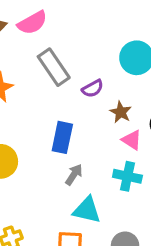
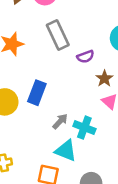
blue rectangle: (62, 137) -> (37, 93), moved
cyan cross: (127, 176) -> (84, 128), moved

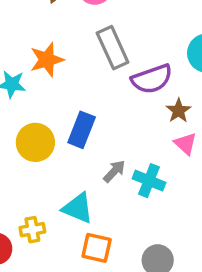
purple semicircle: (85, 57) -> (152, 79), size x1.6
cyan triangle: (66, 151) -> (78, 208), moved

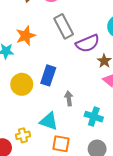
gray arrow: (114, 171) -> (69, 98), turned -48
cyan cross: (149, 181) -> (94, 117), moved

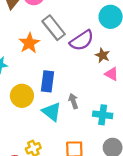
orange star: (26, 36) -> (29, 43), moved
cyan triangle: (49, 121) -> (52, 112), moved, turned 30

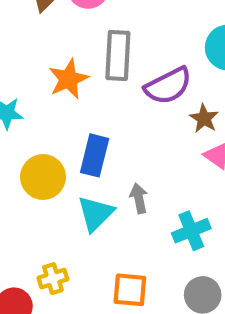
gray rectangle: (54, 28) -> (118, 55), turned 35
cyan triangle: (52, 112) -> (95, 214), turned 30
cyan cross: (103, 115) -> (191, 231), turned -36

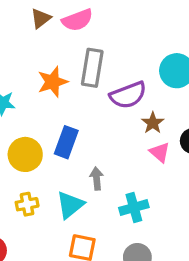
cyan triangle: (95, 214) -> (70, 205), moved
yellow cross: (53, 279) -> (27, 204), moved

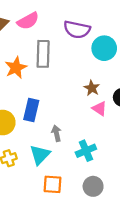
purple semicircle: (128, 95) -> (77, 30), moved, turned 40

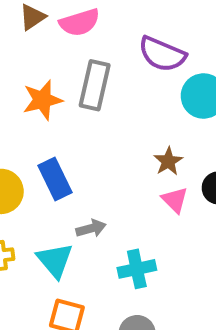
blue rectangle: (31, 110) -> (55, 179), turned -50
gray arrow: (56, 133) -> (91, 228), turned 77
cyan triangle: (40, 155) -> (55, 260), turned -35

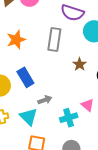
gray rectangle: (95, 85) -> (54, 39), moved
pink triangle: (175, 200) -> (88, 105), moved

